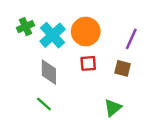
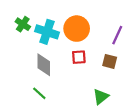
green cross: (26, 27) -> (23, 24), turned -32
cyan cross: (53, 35) -> (47, 32), turned -30

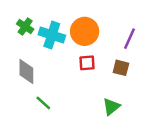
gray diamond: (44, 65) -> (26, 71), moved

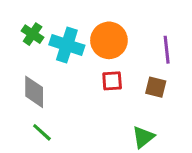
purple line: (129, 39) -> (167, 50), turned -30
green line: (43, 103) -> (42, 132), moved

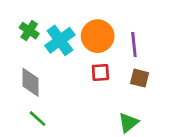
cyan cross: (67, 45) -> (60, 40), turned 36
purple line: (167, 50) -> (134, 44), moved

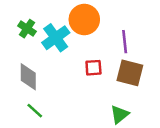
orange circle: (98, 36) -> (84, 19), moved
brown square: (140, 78) -> (130, 73), size x1.5

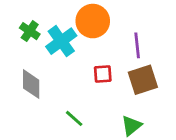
brown square: (130, 73) -> (143, 80), turned -32
green line: (35, 111) -> (74, 118), moved

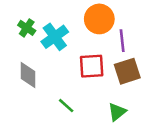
orange circle: (93, 21) -> (99, 19), moved
red square: (103, 74) -> (92, 66), size x1.5

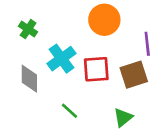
cyan cross: (55, 37) -> (61, 59), moved
purple line: (122, 41) -> (147, 44), moved

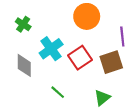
red square: (96, 69) -> (80, 58), turned -30

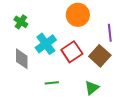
brown square: (111, 62) -> (100, 56), turned -30
green line: (58, 92) -> (52, 83), turned -48

